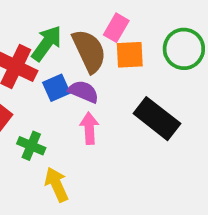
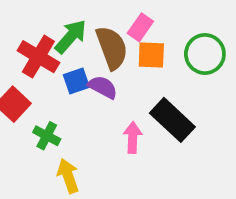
pink arrow: (89, 128) -> (133, 137), moved

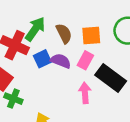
pink rectangle: (140, 27) -> (85, 60), moved
brown semicircle: (112, 48) -> (64, 33), size x0.7
green cross: (47, 136) -> (13, 99), moved

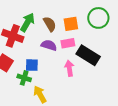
blue square: (42, 59) -> (32, 65), moved, turned 32
pink rectangle: (85, 60) -> (68, 43), turned 56
green cross: (13, 99) -> (24, 78), moved

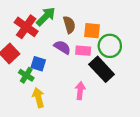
green circle: (98, 18) -> (110, 46), moved
pink arrow: (69, 68) -> (80, 91), moved

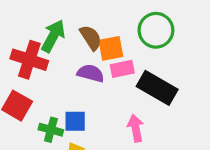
orange square: (92, 31) -> (111, 48), moved
green circle: (110, 46) -> (156, 30), moved
blue square: (38, 64) -> (75, 121), moved

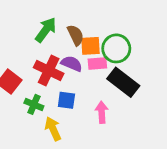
green circle: (156, 30) -> (116, 48), moved
red cross: (29, 60) -> (49, 70), moved
blue square: (75, 121) -> (66, 100), moved

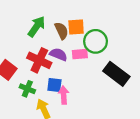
orange square: (91, 46) -> (76, 27), moved
black rectangle: (123, 82) -> (116, 74), moved
pink arrow: (102, 112) -> (64, 95), moved

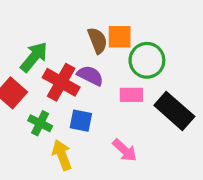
green arrow: (37, 27) -> (34, 57), moved
pink rectangle: (80, 54) -> (131, 95), moved
pink arrow: (64, 95) -> (125, 150), moved, turned 132

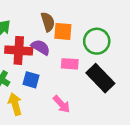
orange square: (120, 37) -> (63, 31), moved
green circle: (147, 60) -> (97, 41), moved
red cross: (61, 82) -> (19, 50), turned -30

